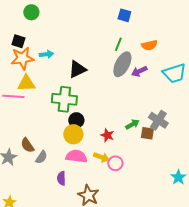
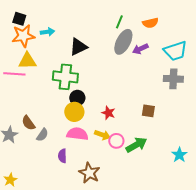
gray cross: (158, 120) -> (173, 79), moved, turned -30
green arrow: (132, 124) -> (136, 145), moved, size x1.5

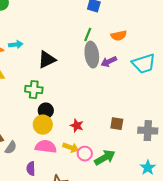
gray ellipse: (123, 42) -> (92, 55), turned -35
green cross: (65, 77) -> (34, 90), size x0.7
gray cross: (173, 79) -> (148, 131), moved

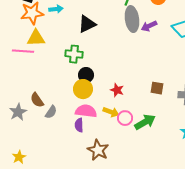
purple semicircle: (31, 169) -> (79, 125), moved

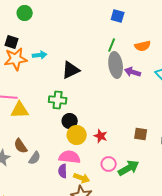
purple arrow: (149, 26) -> (133, 72), turned 42
yellow triangle: (36, 38) -> (20, 110), moved
yellow circle: (83, 89) -> (77, 135), moved
yellow arrow: (111, 112) -> (82, 178), moved

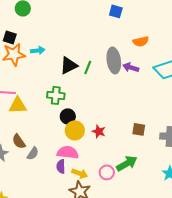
green line: (112, 45) -> (88, 67), moved
pink circle: (109, 164) -> (107, 172), moved

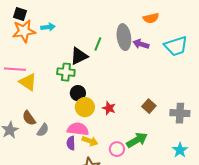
black triangle: (69, 65) -> (79, 56), moved
yellow triangle: (18, 105) -> (28, 82), turned 36
brown square: (139, 129) -> (149, 106), turned 32
yellow arrow: (80, 173) -> (90, 141), moved

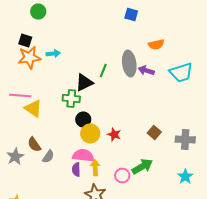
yellow arrow: (90, 141) -> (95, 168), turned -112

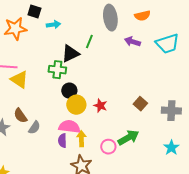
black square: (25, 40) -> (34, 12), moved
cyan arrow: (53, 54) -> (53, 25), moved
gray ellipse: (129, 64) -> (110, 18), moved

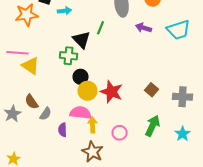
black triangle: (70, 54) -> (82, 40), turned -48
red star: (100, 106) -> (112, 92), size x1.6
green arrow: (128, 138) -> (152, 126), moved, turned -35
purple semicircle: (62, 141) -> (62, 130), moved

